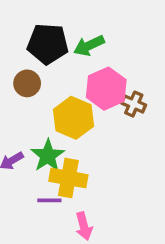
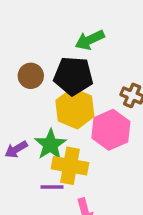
black pentagon: (48, 44) -> (73, 76), moved
pink hexagon: (106, 89) -> (111, 130), moved

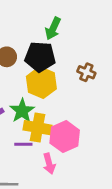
green arrow: (90, 40) -> (53, 29), turned -40
pink hexagon: (111, 130) -> (65, 137), moved

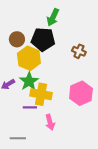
yellow hexagon: (41, 83) -> (29, 58), moved
pink hexagon: (65, 137) -> (81, 93), moved

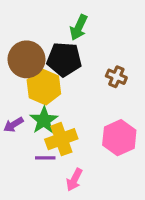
brown circle: (17, 39) -> (26, 59), size x1.6
yellow cross: (41, 94) -> (61, 139), turned -30
pink arrow: (50, 122) -> (74, 180), turned 42

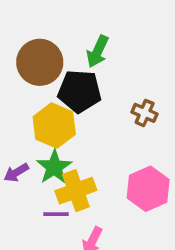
brown circle: (26, 59) -> (40, 62), moved

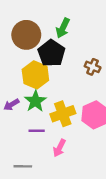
black pentagon: (80, 91) -> (51, 53), turned 30
yellow cross: (76, 191) -> (63, 114), moved

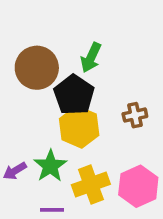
brown cross: (93, 67) -> (135, 115), turned -35
yellow hexagon: (35, 75) -> (79, 127), moved

